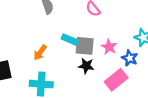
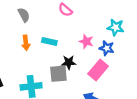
gray square: (85, 46) -> (58, 74), moved
orange arrow: (40, 52) -> (26, 43), moved, turned -32

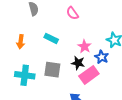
orange arrow: (26, 43) -> (21, 42), moved
black star: (69, 62) -> (78, 63), moved

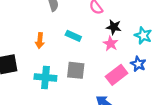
blue star: (102, 57) -> (138, 64), moved
black star: (78, 63) -> (114, 27), moved

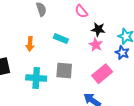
blue star: (138, 64) -> (122, 53), moved

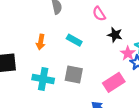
pink star: (96, 45) -> (128, 53), moved

